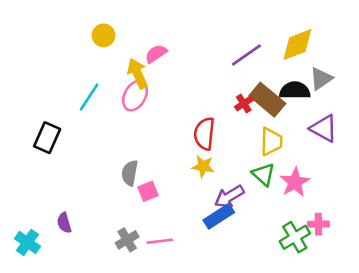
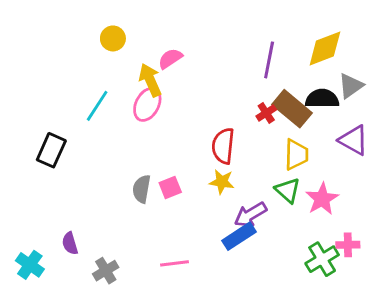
purple line: (246, 55) -> (269, 60), turned -44
pink square: (148, 191) -> (170, 187), moved
gray cross: (127, 240) -> (106, 271), moved

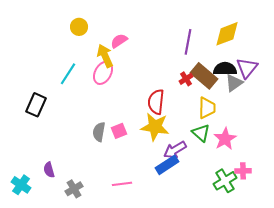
gray triangle: (351, 86) -> (234, 83), moved
purple triangle: (354, 140) -> (247, 68), moved, turned 40
yellow star: (222, 182) -> (155, 127), size x1.6

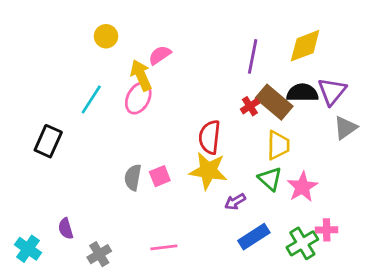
gray triangle: (234, 83) -> (345, 128), moved
purple arrow: (175, 150) -> (235, 202), size x0.7
blue rectangle: (167, 165) -> (254, 237), moved

